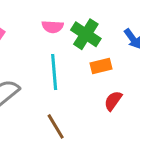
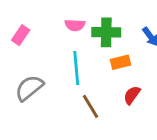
green cross: (86, 34) -> (106, 32), turned -32
brown line: (56, 126) -> (91, 106), moved

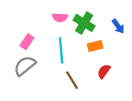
green cross: (106, 32) -> (84, 23), turned 30
pink rectangle: (21, 35) -> (27, 42), moved

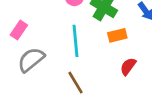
pink rectangle: (27, 42) -> (19, 30), moved
brown line: (72, 80) -> (76, 83), moved

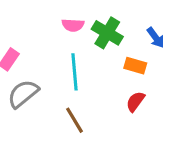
orange rectangle: (117, 35) -> (135, 66), moved, turned 30

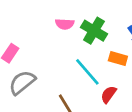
cyan line: (75, 72) -> (87, 72), moved, turned -36
red semicircle: (135, 101) -> (109, 94), moved

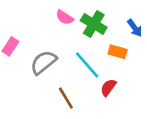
pink semicircle: (65, 24) -> (65, 17), turned 30
gray semicircle: (22, 82) -> (43, 62), moved

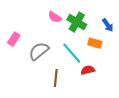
red semicircle: (108, 87) -> (88, 70), turned 40
brown line: (66, 98) -> (56, 78), turned 36

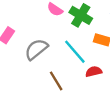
brown line: (56, 78) -> (56, 81), turned -36

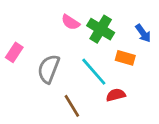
gray semicircle: (36, 49) -> (49, 69), turned -30

